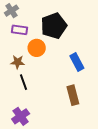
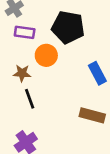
black pentagon: (54, 26) -> (68, 27), turned 30
brown rectangle: (73, 95) -> (92, 115), turned -60

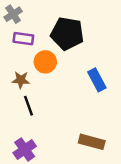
brown rectangle: (92, 115) -> (92, 142), moved

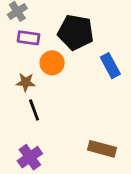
blue rectangle: (97, 80) -> (110, 66), moved

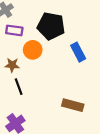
brown rectangle: (102, 149) -> (73, 105), moved

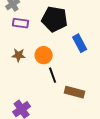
orange circle: (33, 50) -> (44, 55), moved
black line: (19, 87) -> (53, 75), moved

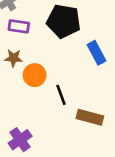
brown star: (19, 55) -> (13, 58), moved
orange circle: (44, 55) -> (35, 75), moved

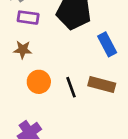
orange circle: (35, 75) -> (39, 82), moved
brown rectangle: (90, 117) -> (102, 84), moved

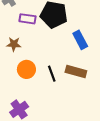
purple rectangle: (28, 18) -> (28, 19), moved

